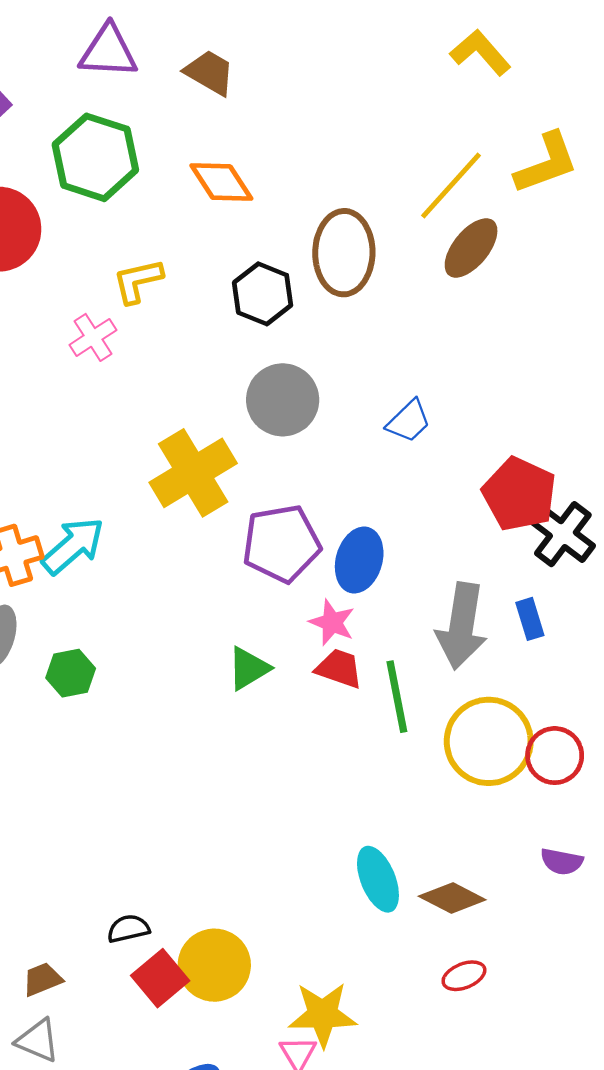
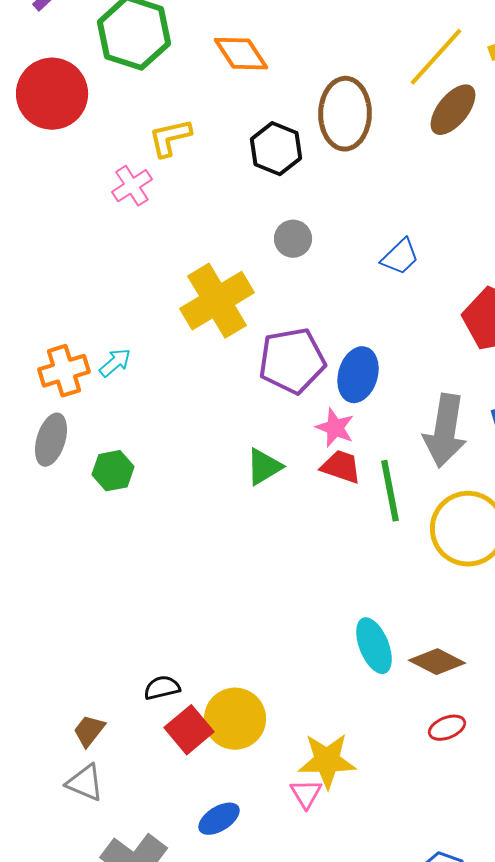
gray circle: (283, 400) -> (293, 239), size x0.6
cyan arrow: (73, 546) -> (115, 363), size x0.6
brown trapezoid: (42, 979) -> (89, 731), turned -30

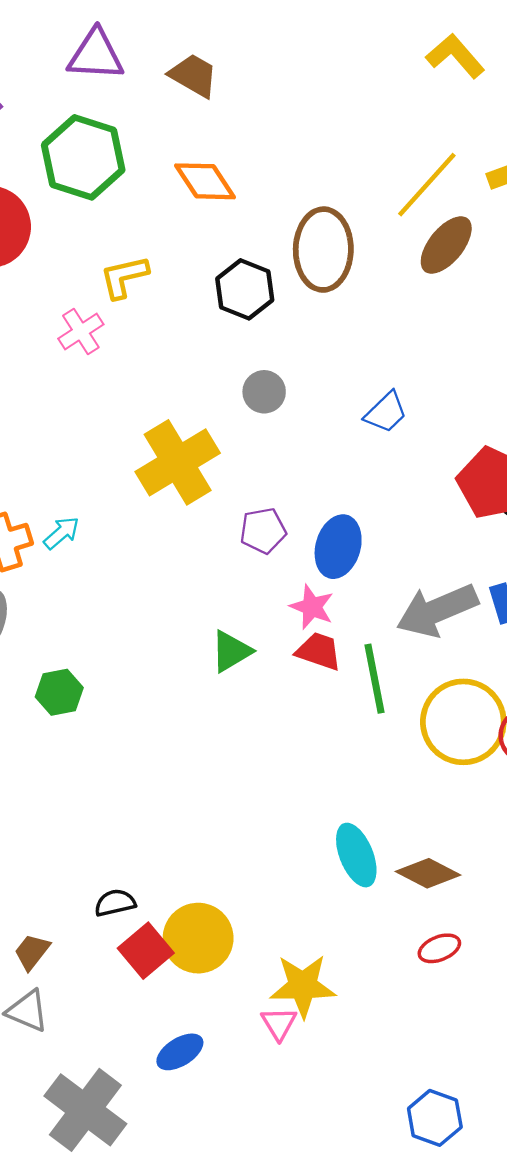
purple pentagon: (292, 361) -> (263, 531), size x0.6
gray arrow: (445, 431) -> (437, 610), turned 58
green hexagon: (113, 471) -> (59, 692), moved

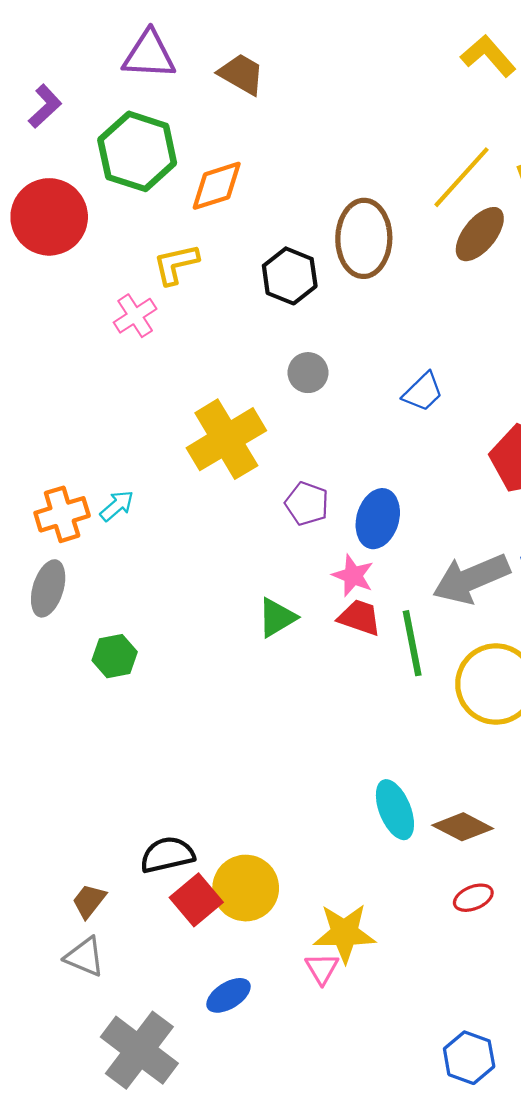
orange diamond: (205, 181) -> (217, 186), moved, turned -74
purple pentagon: (263, 531) -> (307, 504), turned 30
black semicircle: (115, 903) -> (167, 855), size x1.4

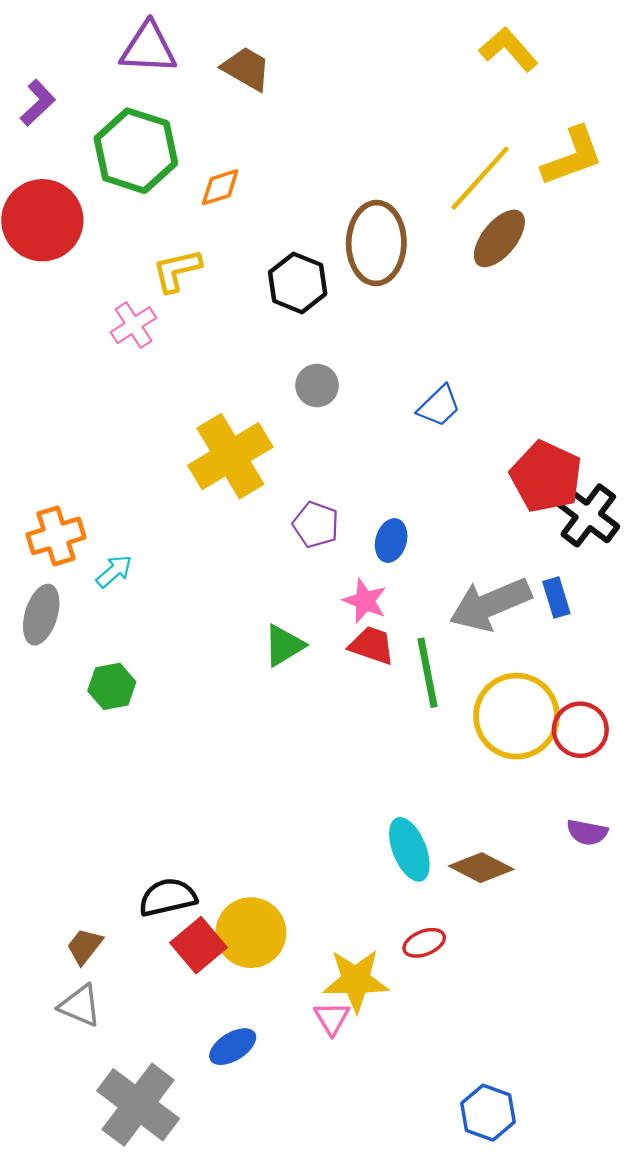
orange diamond: (217, 186) -> (220, 187), size x0.7
cyan arrow: (117, 506) -> (114, 571), moved
blue ellipse: (378, 519) -> (391, 541), size x0.7
red ellipse: (473, 898) -> (424, 943), moved

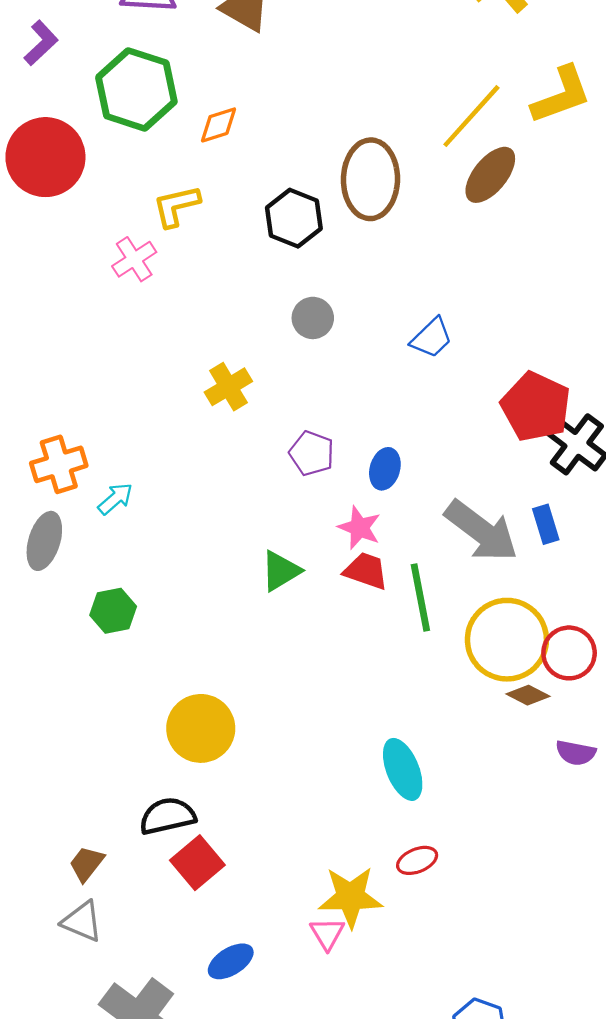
yellow cross: (230, 456) -> (228, 387), size x0.6
gray arrow: (490, 604) -> (481, 531), turned -120
brown diamond: (481, 868) -> (528, 695), moved, size x0.7
yellow circle: (251, 933) -> (201, 728), moved

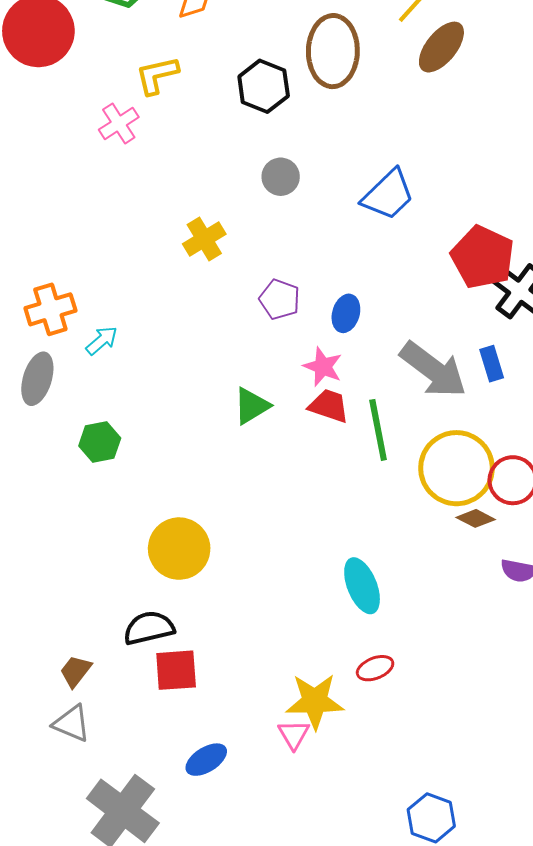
blue trapezoid: (431, 338) -> (388, 195), size x1.4
red square: (197, 863) -> (176, 670), turned 36

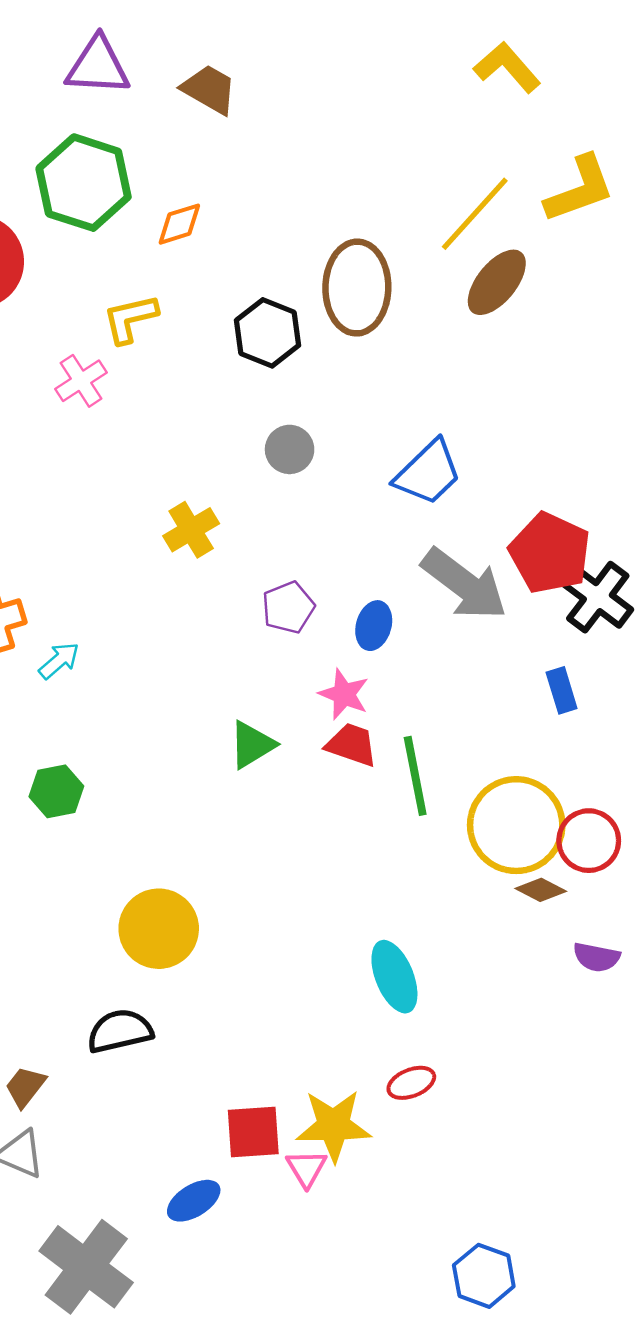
purple pentagon: (280, 299) -> (288, 607), turned 30
gray arrow: (433, 370) -> (464, 584), moved
red square: (176, 670) -> (253, 1132), moved

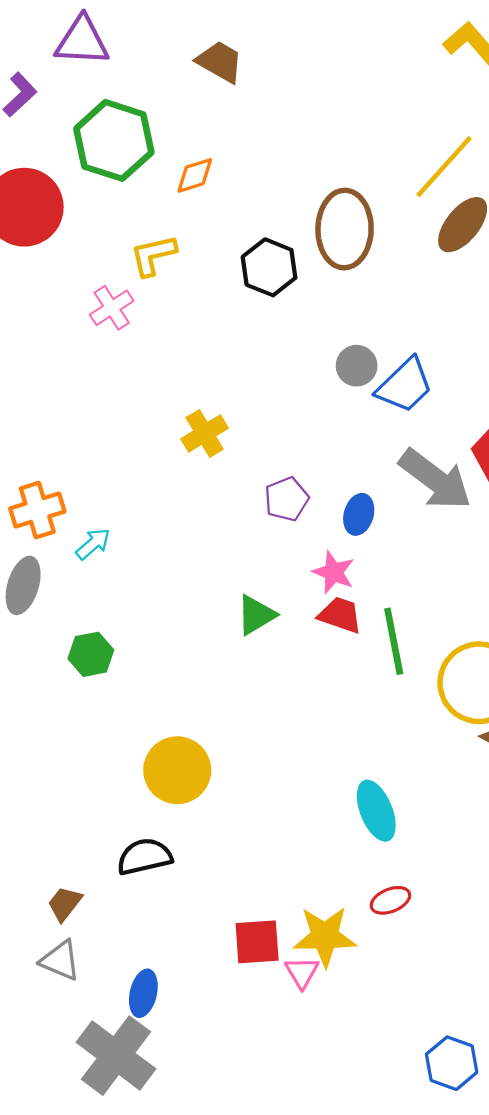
purple triangle: (98, 66) -> (82, 41), moved
gray circle: (290, 449) -> (357, 366), moved
blue ellipse: (194, 1201) -> (143, 993), moved, turned -45

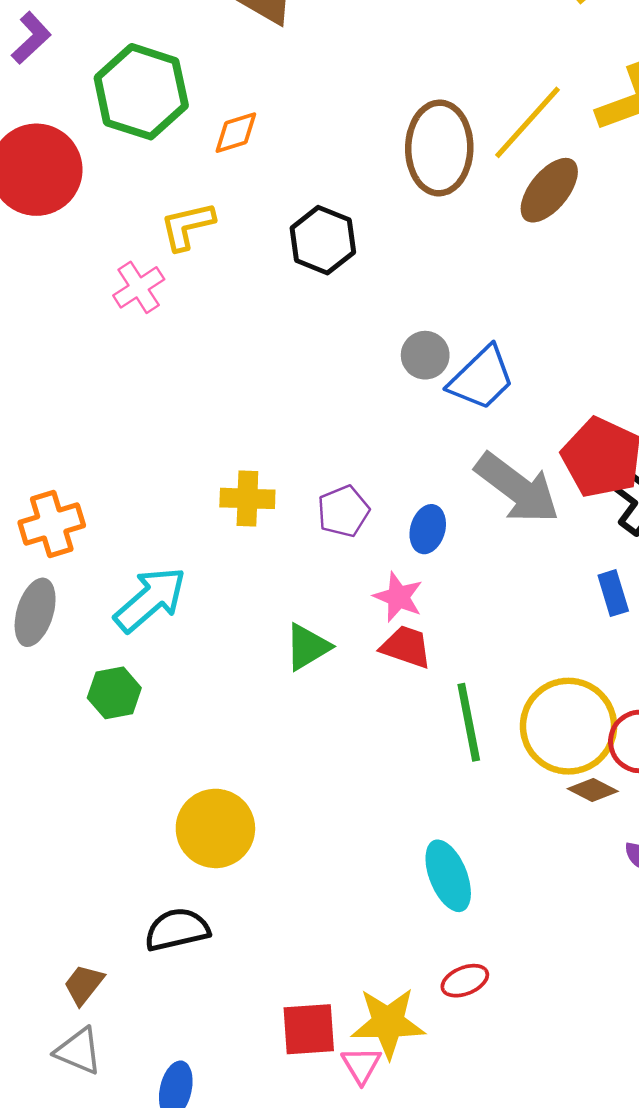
brown ellipse: (345, 229) -> (439, 148), moved
yellow cross: (205, 433) -> (247, 498), moved, turned 33
cyan arrow: (93, 544) -> (150, 599), moved, size x1.8
green line: (394, 641) -> (469, 722), moved

